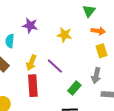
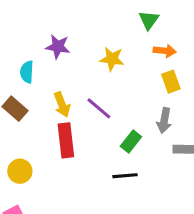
yellow arrow: (31, 63) -> (62, 105), turned -42

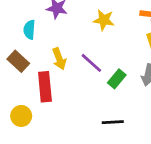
red rectangle: (66, 140) -> (45, 87), moved
green rectangle: (131, 142) -> (117, 79), moved

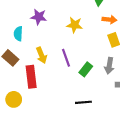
purple line: (91, 63) -> (66, 58), turned 30

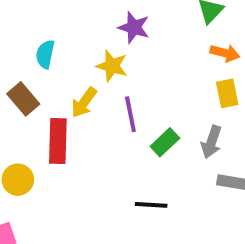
purple star: (39, 17) -> (134, 27), moved
yellow star: (75, 25) -> (112, 66), moved
yellow arrow: (41, 55) -> (84, 102), turned 49

